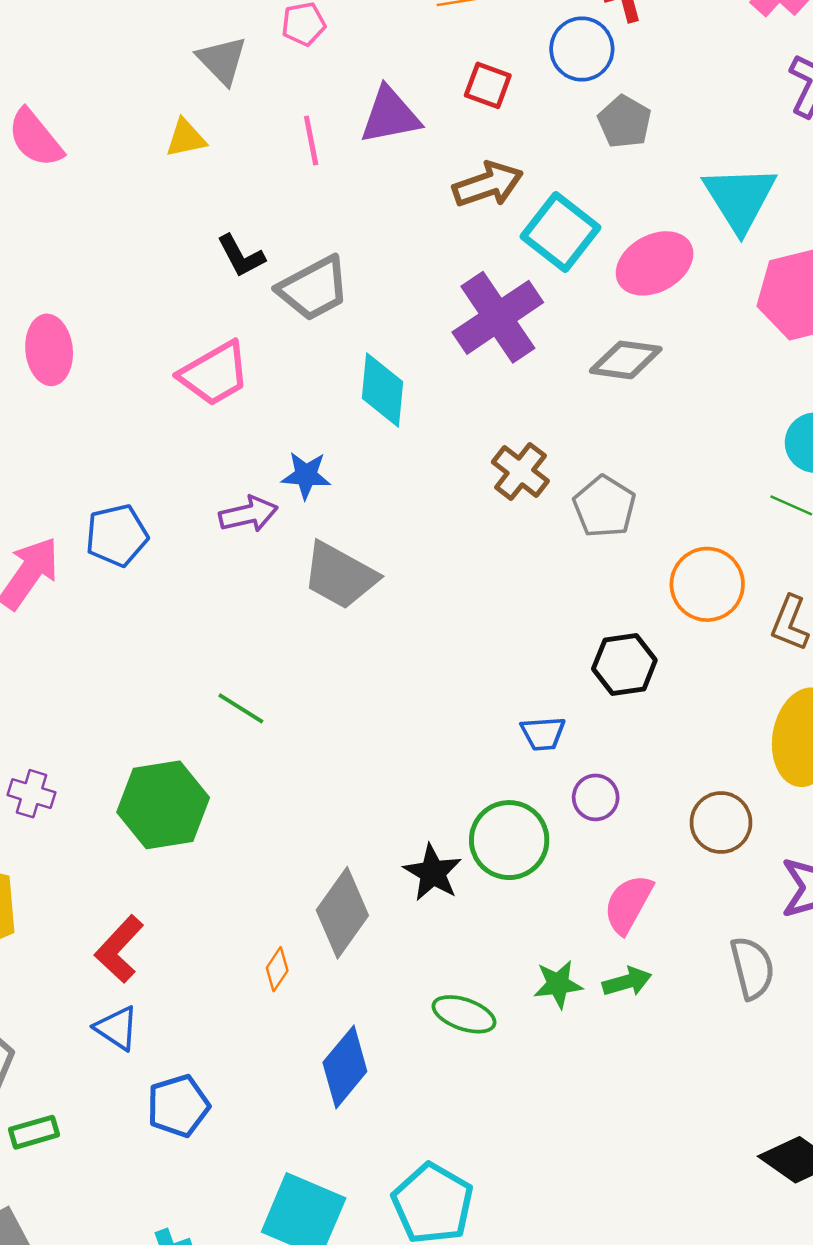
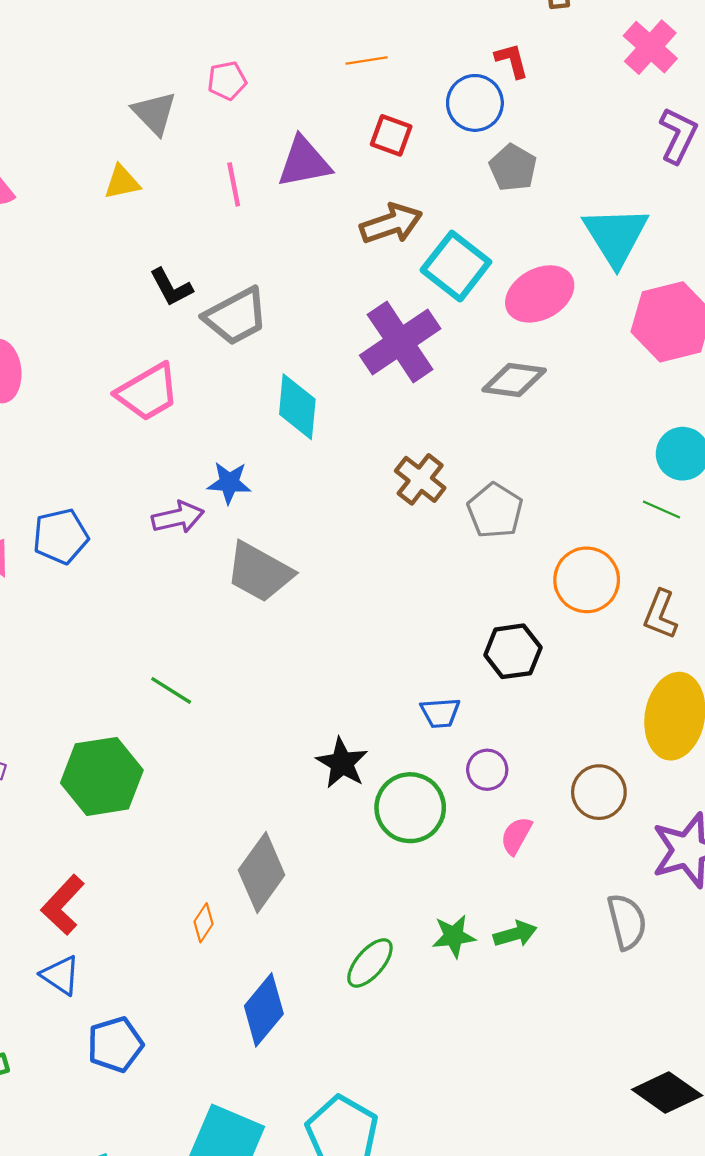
black star: (433, 873) -> (342, 763), moved
pink semicircle: (628, 904) -> (516, 836), moved, size x0.7
green ellipse: (464, 1014) -> (370, 963), turned -68

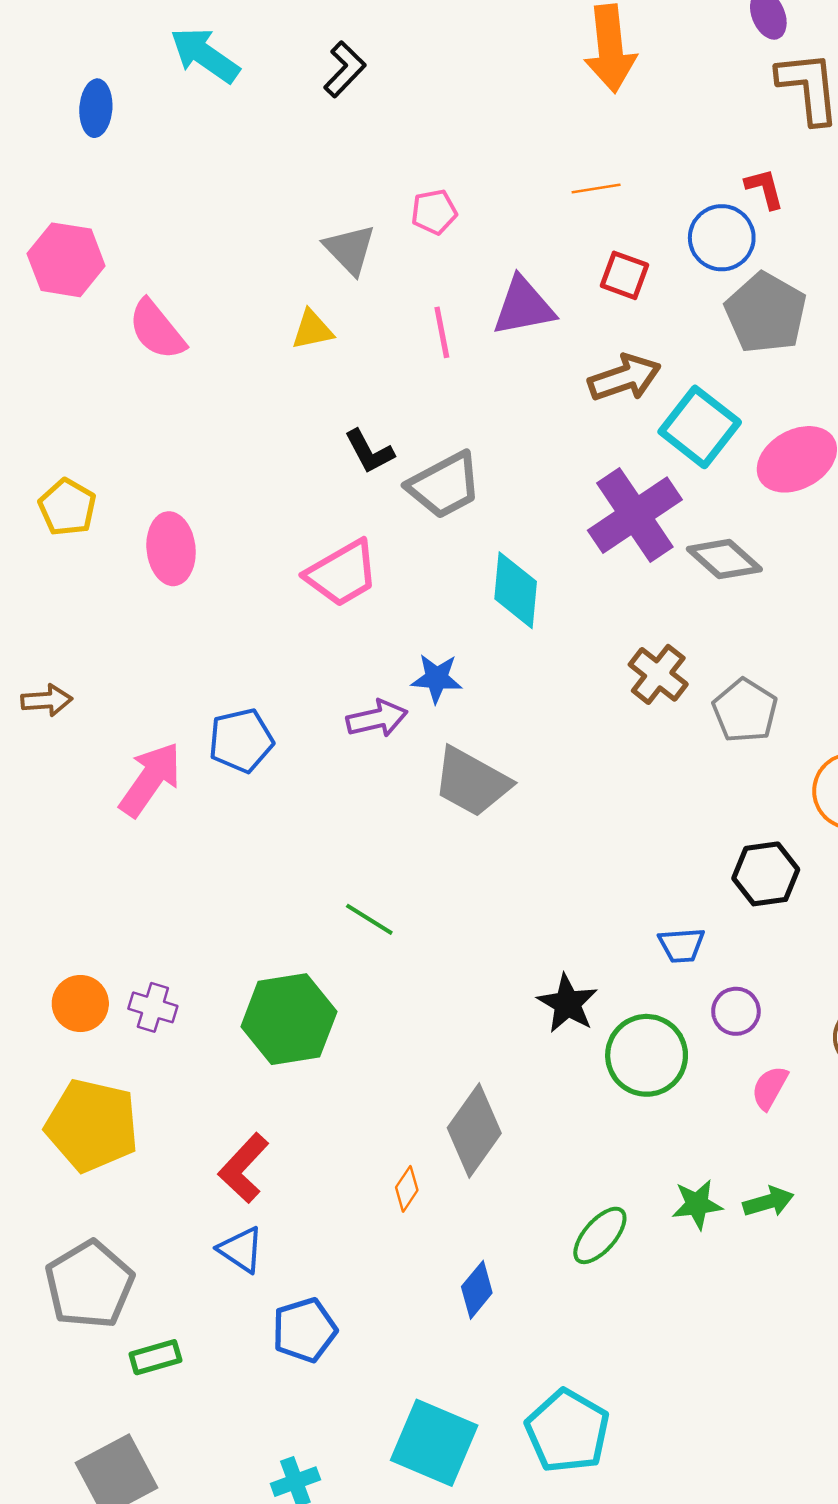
gray pentagon: (513, 168) -> (766, 313), size x1.5
gray diamond: (514, 380) -> (724, 559), moved, turned 34
blue diamond: (264, 1010) -> (477, 1290), size x0.7

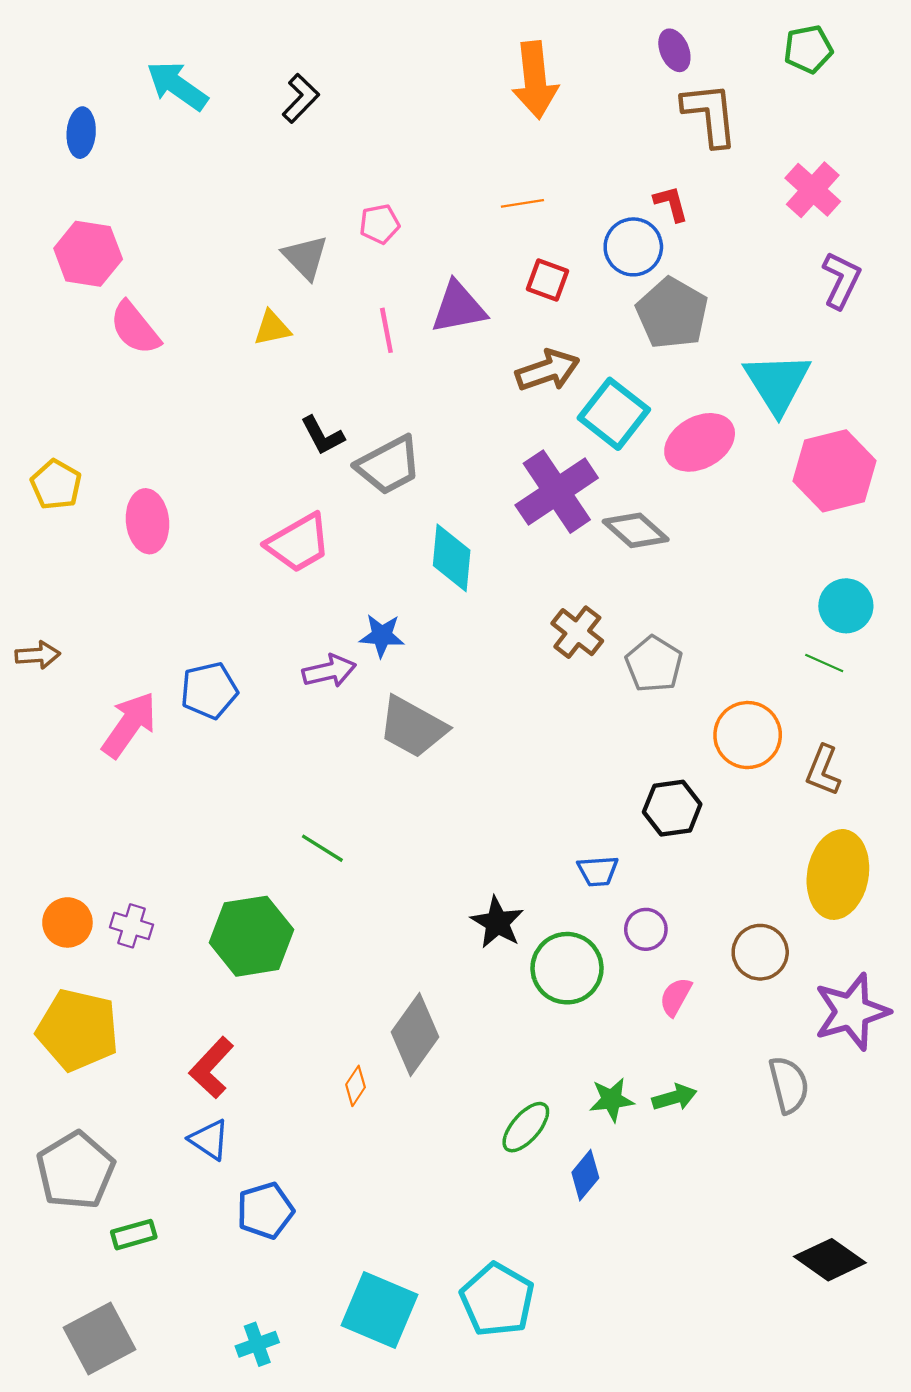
pink hexagon: (66, 260) -> (88, 254), moved
blue diamond: (477, 1290) -> (585, 1175), moved

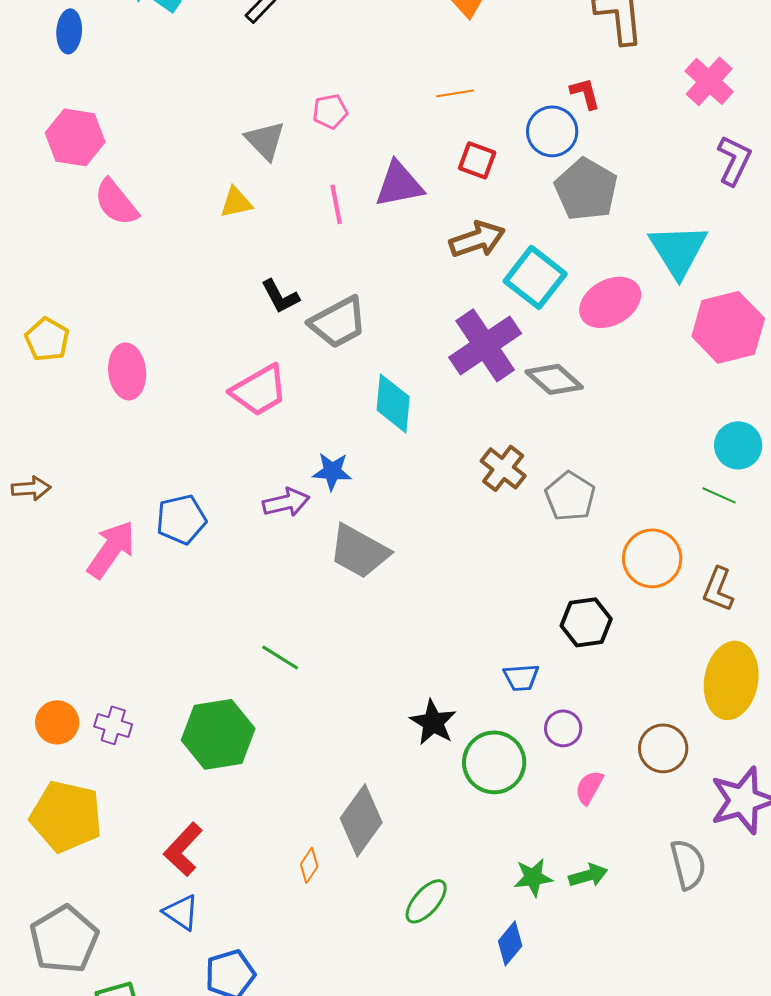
green ellipse: (526, 1127) -> (426, 901), moved

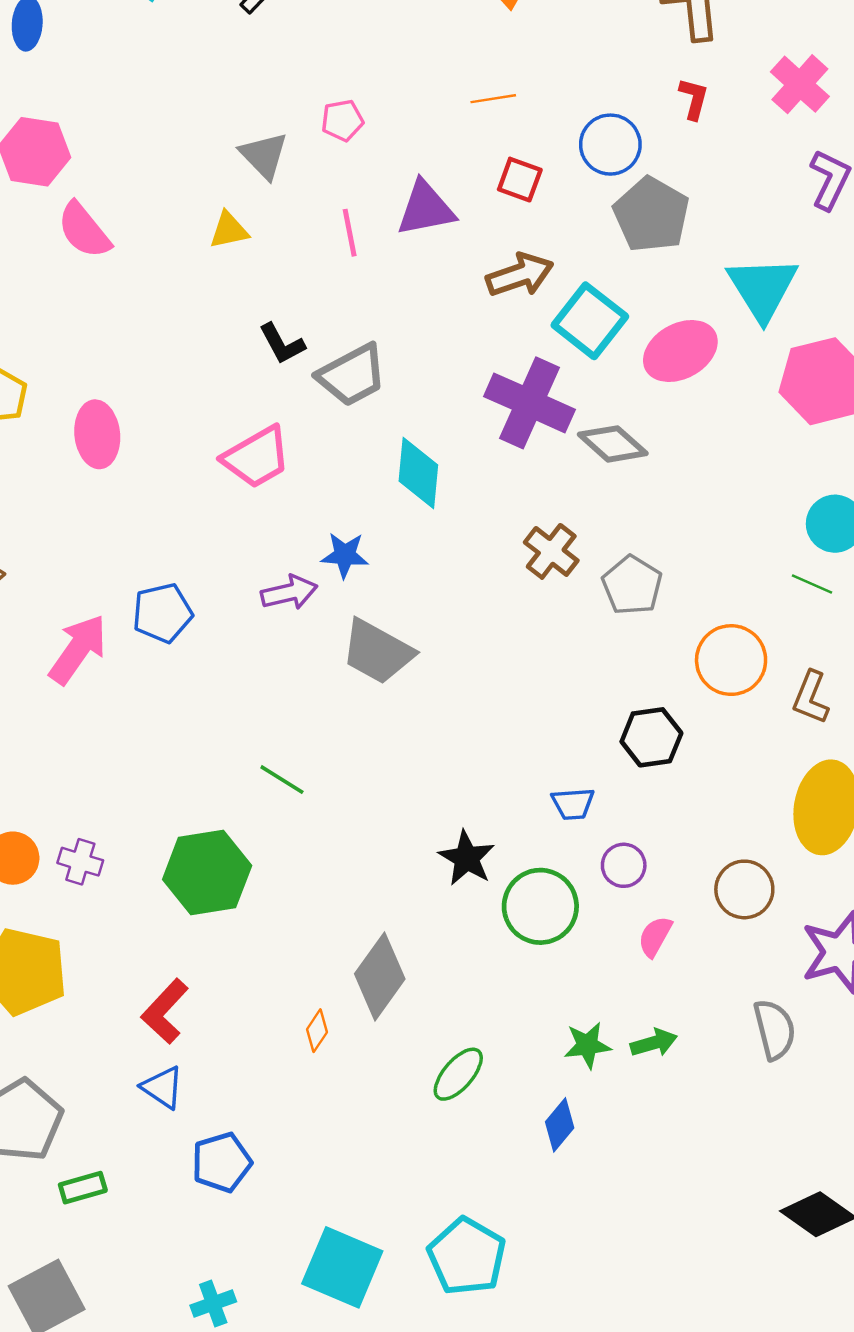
red L-shape: (585, 93) -> (694, 99), moved, turned 30
purple cross: (485, 345) -> (529, 403), turned -32

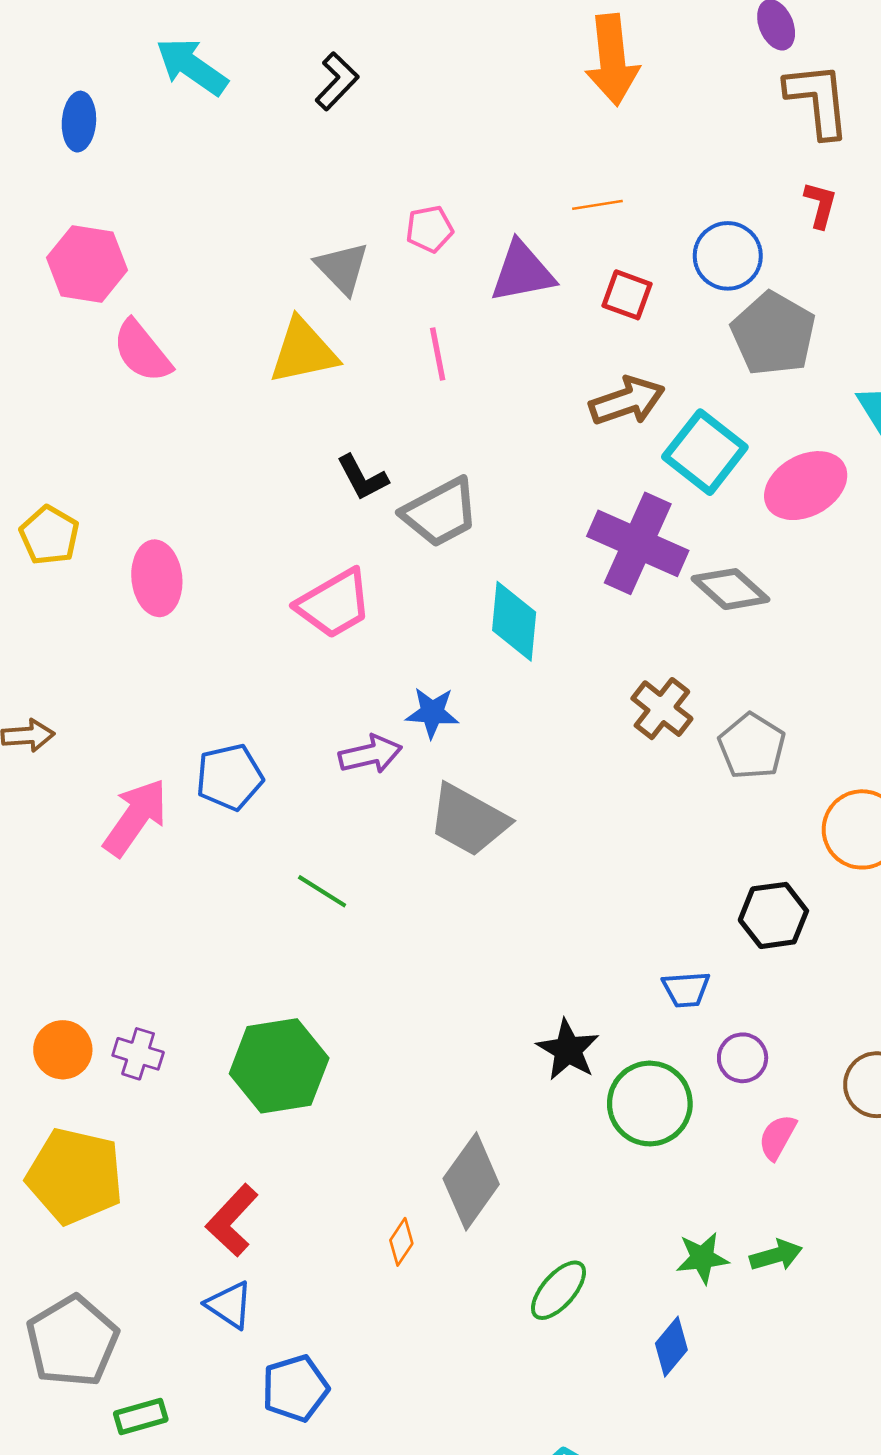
purple triangle: (426, 209) -> (522, 272), moved
yellow triangle: (229, 230) -> (303, 351), size x1.6
green line: (282, 780) -> (322, 891), moved

